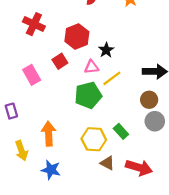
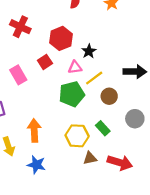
brown circle: (149, 100) -> (109, 96), moved
brown triangle: (107, 163) -> (90, 158), turned -40

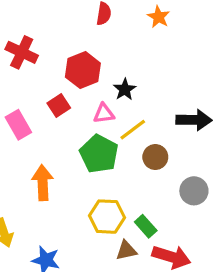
green pentagon: (72, 94) -> (99, 154), turned -30
green rectangle: (103, 128) -> (146, 226), moved
orange arrow: (34, 130) -> (43, 183), moved

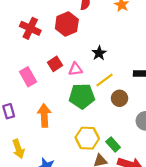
red hexagon: (83, 70) -> (67, 24), moved
pink triangle: (104, 114) -> (75, 69), moved
green pentagon: (99, 154) -> (82, 96), turned -30

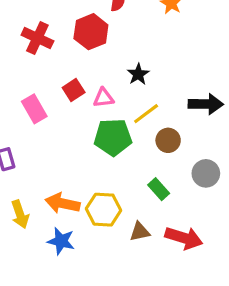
orange arrow: (44, 115) -> (63, 203), moved, turned -75
yellow hexagon: (87, 138) -> (104, 210), moved
green rectangle: (113, 145) -> (159, 189), moved

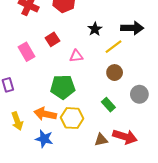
pink triangle: (104, 98) -> (76, 56), moved
black arrow: (206, 104) -> (132, 28), moved
yellow line: (146, 114) -> (113, 47), moved
green pentagon: (113, 137) -> (63, 87), moved
brown triangle: (140, 232) -> (101, 140), moved

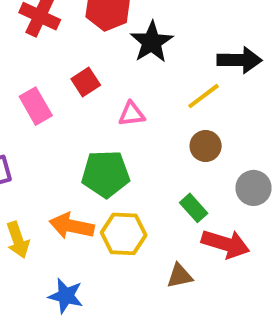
black star: (95, 29) -> (152, 42), moved, size x1.5
red arrow: (125, 137) -> (226, 244), moved
blue star: (44, 139) -> (66, 296), moved

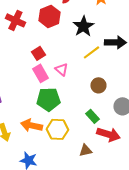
black star: (152, 42) -> (83, 26), moved
yellow line: (204, 96) -> (91, 52), moved
pink rectangle: (36, 106) -> (40, 73), moved
pink triangle: (132, 114) -> (61, 69), turned 48

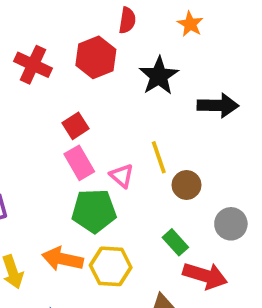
yellow line: (91, 52) -> (159, 157), moved, turned -72
pink triangle: (61, 69) -> (122, 176), moved

